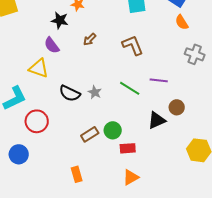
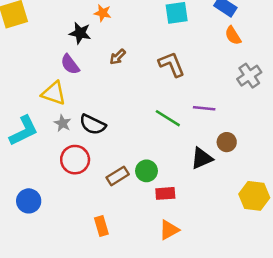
gray cross: (195, 54) -> (249, 76), turned 36
gray star: (95, 92) -> (63, 123), moved
red circle: (37, 121) -> (75, 160), moved

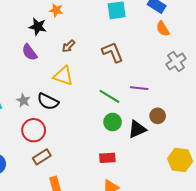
yellow triangle: (54, 93) -> (63, 76), moved
green circle: (146, 171) -> (113, 122), moved
brown rectangle: (118, 176) -> (42, 157), moved

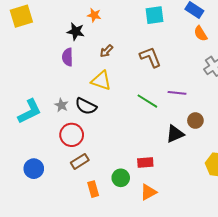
purple semicircle: (29, 52) -> (68, 57), turned 36
green circle: (113, 122) -> (121, 178), moved

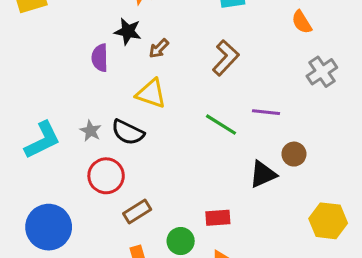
black star: (76, 32) -> (128, 31), moved
brown L-shape: (150, 57) -> (226, 58), turned 65
brown rectangle: (80, 161) -> (137, 212), moved
blue circle: (34, 169) -> (49, 227), size x1.5

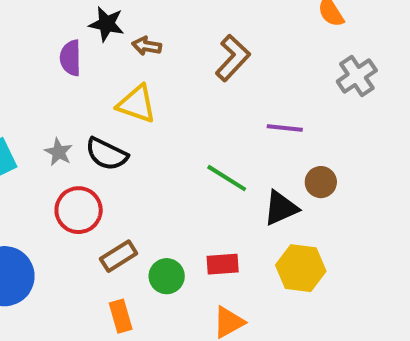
brown arrow: (159, 48) -> (147, 46), turned 55
green line: (221, 125) -> (227, 178), moved
yellow hexagon: (328, 221) -> (301, 268), moved
green circle: (181, 241) -> (167, 276), moved

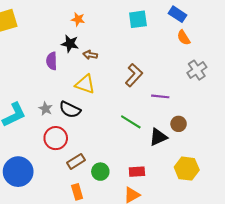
brown L-shape: (233, 58) -> (134, 75), moved
red rectangle: (223, 264) -> (137, 172), moved
yellow hexagon: (301, 268) -> (187, 169), moved

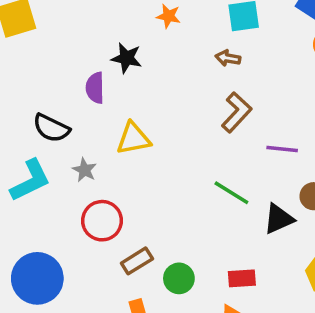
orange star: (78, 19) -> (168, 16), moved
brown arrow: (90, 55) -> (228, 58), moved
yellow triangle: (85, 84) -> (133, 139), moved, turned -30
black semicircle: (70, 110) -> (51, 128), moved

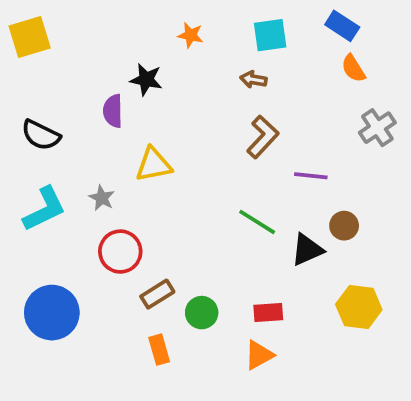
black semicircle: (51, 128) -> (41, 135), moved

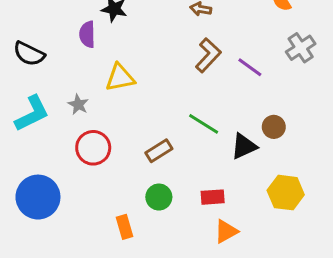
purple line: (311, 176) -> (250, 67), moved, turned 30
brown rectangle: (157, 294) -> (159, 151), moved
orange triangle: (259, 355) -> (226, 231), moved

